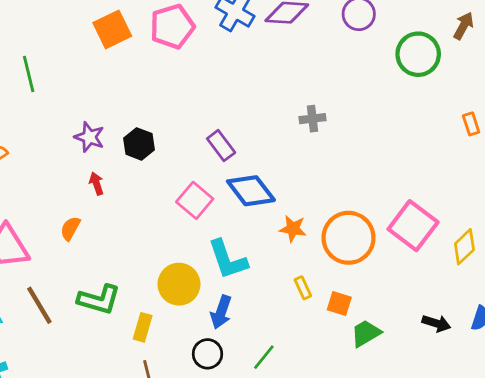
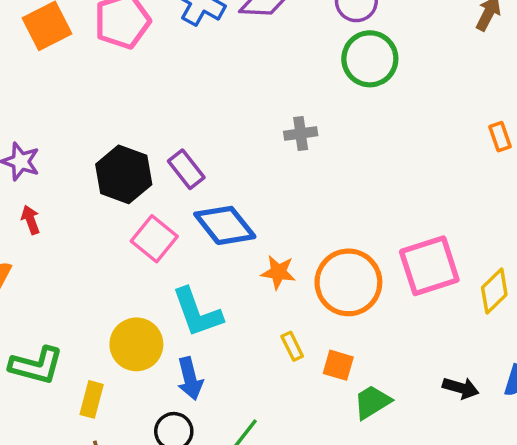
green circle: (418, 54) -> (370, 59), moved
black hexagon: (139, 144) -> (124, 174), moved, size x1.4
pink square: (413, 226) -> (429, 266), turned 36
blue arrow: (221, 312) -> (190, 379), turned -32

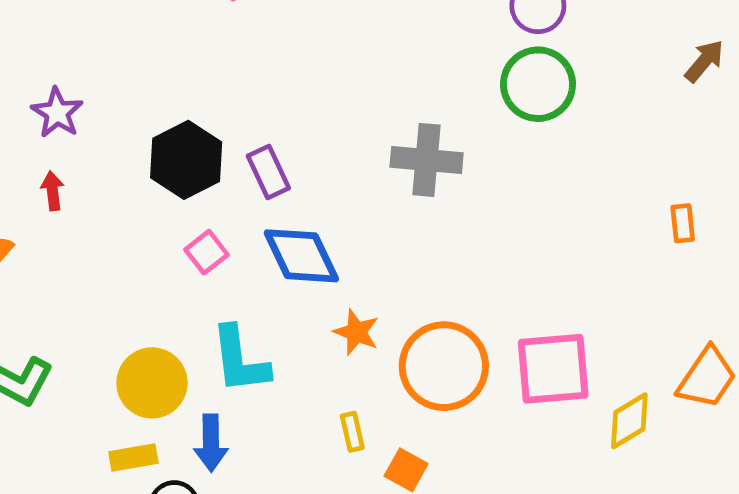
gray cross: (301, 134) -> (427, 160), size x1.6
pink square: (154, 239) -> (206, 252), size x0.7
yellow rectangle: (92, 399) -> (133, 457), moved, turned 52

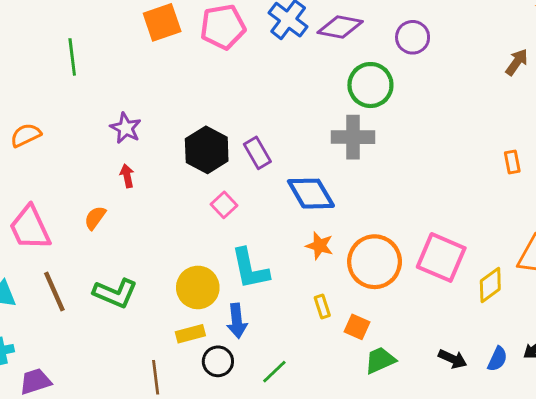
green circle: (538, 84) -> (370, 85), moved
blue diamond: (301, 256) -> (311, 194), moved
pink square: (553, 369) -> (441, 257), turned 33

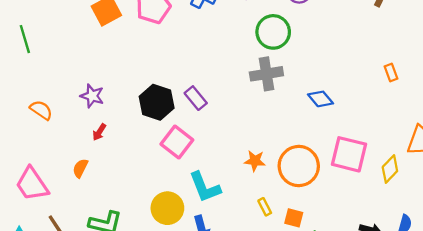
green line: (72, 57) -> (25, 39), moved
orange semicircle: (26, 135) -> (41, 110), moved, turned 70
red arrow: (127, 176) -> (99, 132), turned -126
blue diamond: (311, 194) -> (321, 99), moved, size x0.7
pink square: (224, 205) -> (177, 142), size x1.6

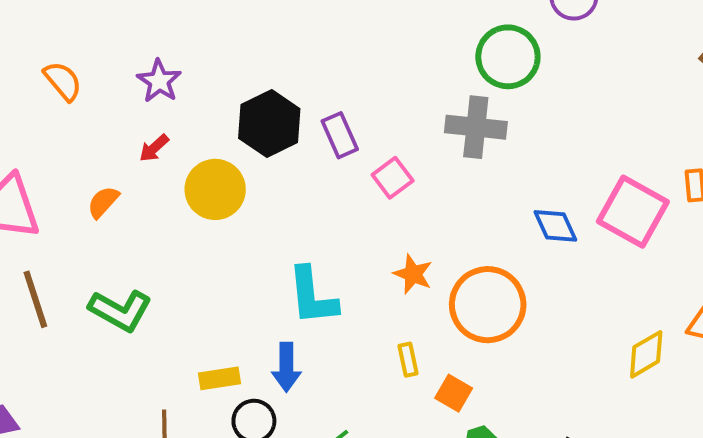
blue diamond: (321, 99) -> (555, 226), moved
pink square: (177, 142) -> (393, 178), moved, size x0.7
pink square: (349, 154) -> (633, 212), moved
yellow circle: (167, 208) -> (215, 189), moved

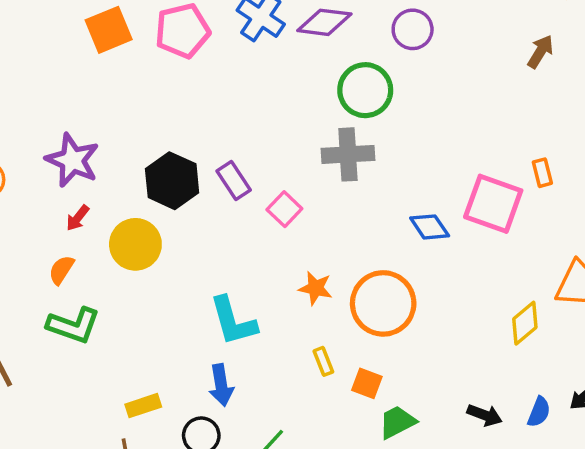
purple star: (159, 81) -> (72, 160), size x1.4
orange semicircle: (103, 202) -> (61, 270), moved
green L-shape: (120, 310) -> (73, 325), moved
yellow rectangle: (220, 378) -> (143, 406), moved

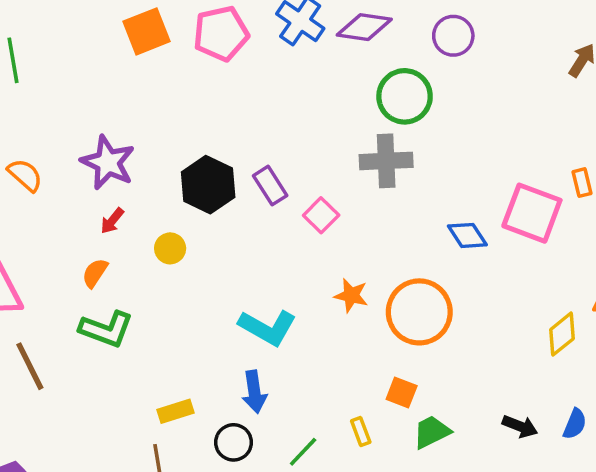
yellow circle: (135, 244) -> (170, 248), size x0.6
cyan L-shape: (233, 321) -> (267, 327), turned -46
yellow rectangle: (323, 361) -> (361, 432), moved

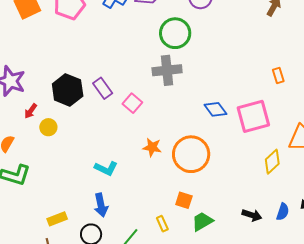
pink square: (532, 213) -> (253, 116), moved, turned -32
red arrow: (112, 221) -> (31, 111), moved
cyan L-shape: (267, 327) -> (106, 168), size x0.7

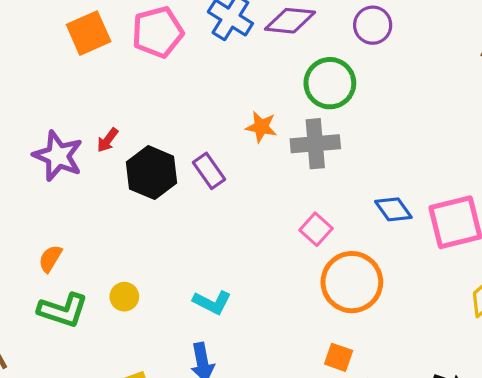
pink square: (132, 103) -> (316, 229), moved
red arrow: (31, 111) -> (108, 140), moved
yellow circle: (48, 127) -> (124, 297), moved
orange star: (152, 147) -> (261, 127), moved

